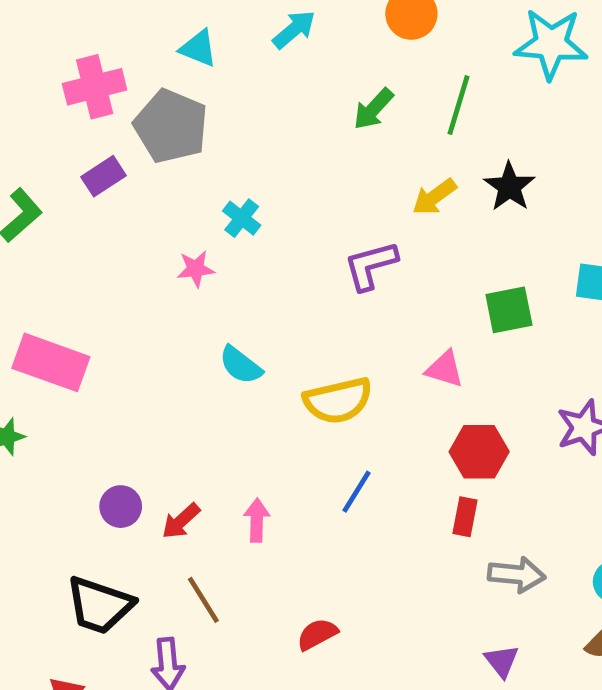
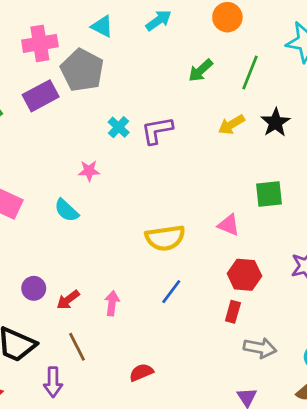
purple rectangle: (104, 176) -> (41, 96), size x1.4
purple L-shape: (371, 265) -> (157, 130), moved
pink star: (196, 269) -> (89, 171), moved
cyan semicircle: (241, 365) -> (66, 210), moved

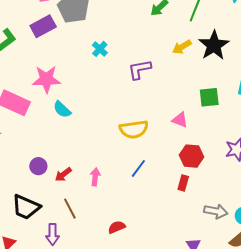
black star: (275, 122) -> (214, 45), size x1.4
purple L-shape: (157, 130) -> (140, 69), moved
pink star: (89, 171) -> (46, 79), moved, size x1.8
gray arrow: (260, 348) -> (216, 211), moved

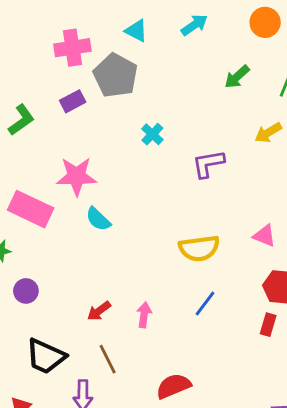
purple rectangle: (43, 26) -> (73, 101), size x0.7
purple circle: (38, 166) -> (26, 291), moved
red semicircle: (117, 227) -> (173, 386), size x1.4

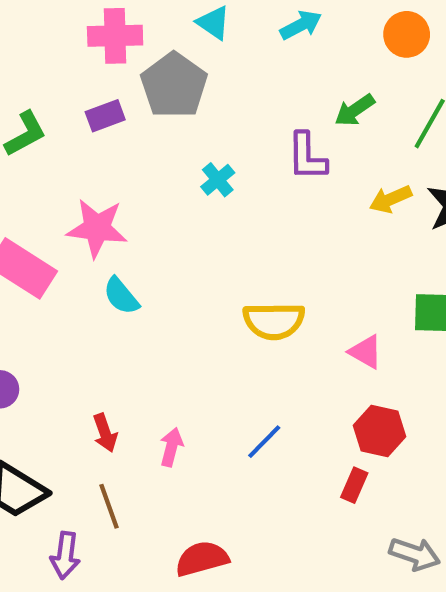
purple L-shape: (208, 164) -> (307, 157), moved, turned -88
yellow semicircle: (199, 248) -> (274, 321), moved
red arrow: (99, 311) -> (105, 433), turned -80

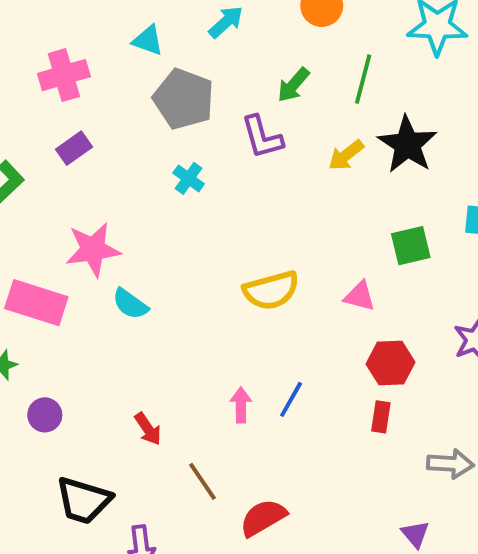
gray pentagon: (174, 85) -> (184, 99), moved
pink arrow: (171, 447) -> (241, 405), moved
brown line: (109, 506) -> (202, 481), moved

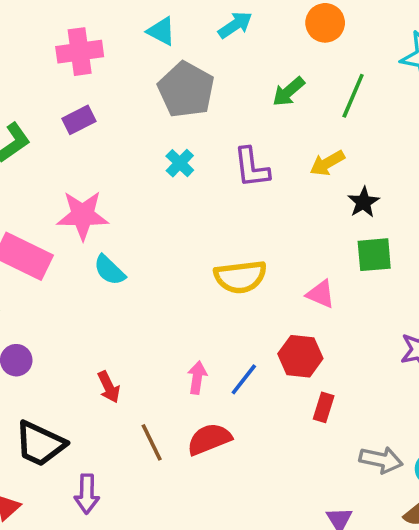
purple L-shape: (262, 137) -> (252, 168), moved
black star: (407, 144) -> (363, 202), moved, size x0.6
red hexagon: (391, 363) -> (300, 356), moved
red semicircle: (263, 518) -> (209, 439), moved

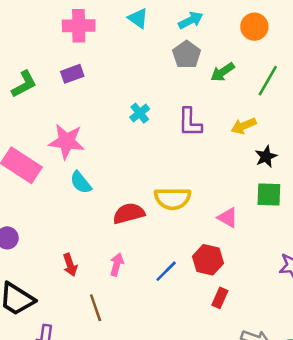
gray pentagon: (186, 90) -> (187, 55), moved, size x0.7
pink arrow: (197, 378) -> (117, 265), moved
red semicircle: (209, 439) -> (129, 213), moved

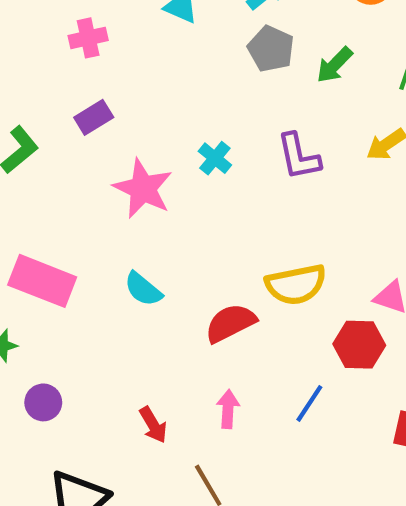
pink cross: (79, 26) -> (88, 38), size x0.7
pink star: (67, 141) -> (143, 189), moved, turned 30
red hexagon: (208, 260) -> (359, 345), moved

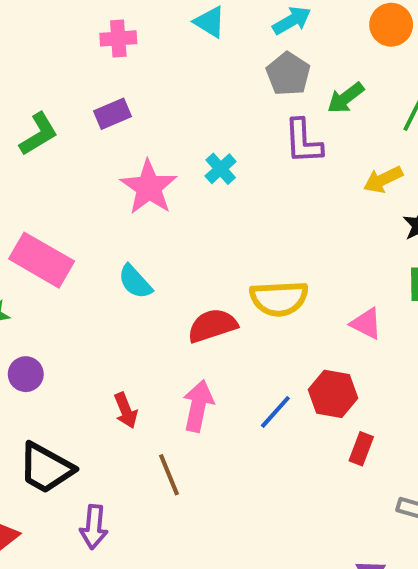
purple L-shape: (299, 157) -> (303, 141), moved
red hexagon: (359, 345) -> (333, 394), moved
pink arrow: (228, 409) -> (198, 406), size x1.4

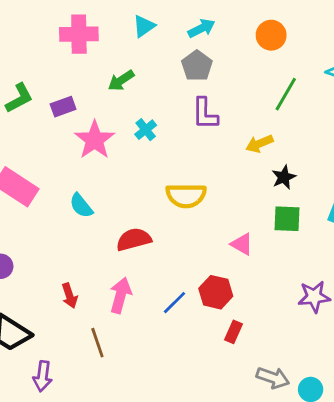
cyan triangle: (210, 22) -> (144, 26), turned 50
pink cross: (118, 38) -> (79, 34), size x1.5
green arrow: (346, 98) -> (121, 80), moved
purple rectangle: (113, 114) -> (63, 107), moved
yellow semicircle: (279, 299) -> (186, 196), moved

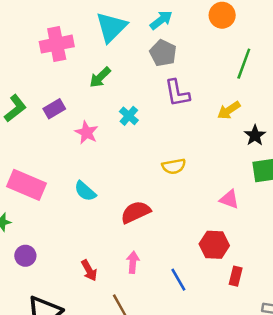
cyan triangle: (144, 26) -> (111, 27), size x1.6
pink star: (95, 140) -> (86, 133), size x0.7
yellow semicircle: (186, 196) -> (174, 166), size x0.7
pink arrow: (121, 295) -> (133, 262), size x0.7
blue line: (175, 303) -> (178, 280), moved, turned -65

